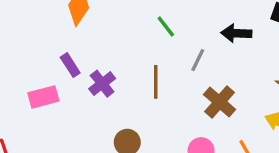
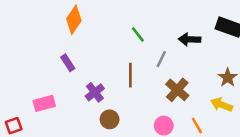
purple cross: (102, 84) -> (95, 92), moved
pink rectangle: (43, 97) -> (44, 103), moved

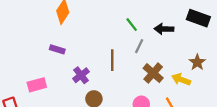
green line: (138, 34) -> (132, 25), moved
purple rectangle: (68, 63) -> (57, 49), turned -40
yellow arrow: (222, 105) -> (181, 79), moved

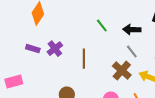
gray line: (139, 46) -> (132, 52), moved, turned -64
purple cross: (81, 75) -> (55, 49), moved

